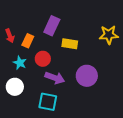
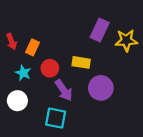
purple rectangle: (52, 26) -> (100, 30), moved
yellow rectangle: (70, 44) -> (81, 62), moved
purple arrow: (55, 78) -> (64, 90), turned 36

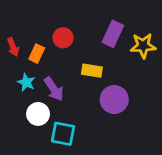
red circle: (50, 68) -> (63, 38), moved
purple arrow: (64, 90) -> (54, 89), moved
white circle: (17, 101) -> (38, 114), moved

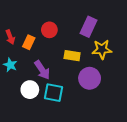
yellow star: (143, 46) -> (102, 49), moved
cyan star: (26, 82) -> (10, 65), moved
cyan square: (63, 134) -> (54, 93), moved

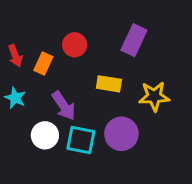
yellow star: (102, 49) -> (154, 96), moved
purple circle: (90, 78) -> (121, 134), moved

